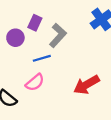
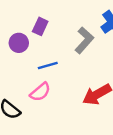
gray L-shape: (58, 35) -> (84, 40), moved

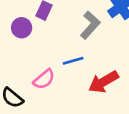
blue line: (48, 65) -> (73, 61), moved

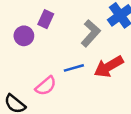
red arrow: (103, 82) -> (109, 67), moved

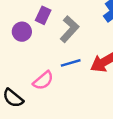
gray L-shape: (91, 33) -> (69, 29), moved

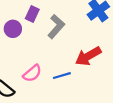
blue line: (71, 63) -> (62, 76), moved

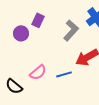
gray L-shape: (56, 27) -> (71, 30), moved

